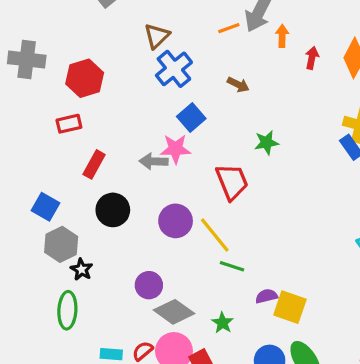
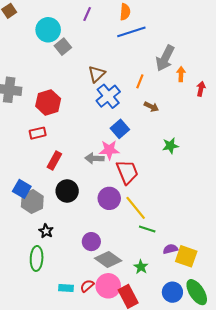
orange line: (229, 28) -> (140, 81), moved, turned -48
red trapezoid: (232, 182) -> (127, 172), moved
gray hexagon: (61, 244) -> (32, 202), moved

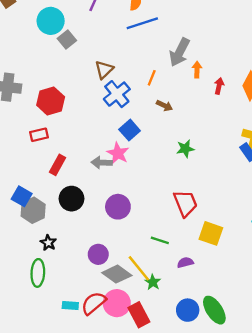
pink star: (109, 150) -> (118, 153), turned 30
red trapezoid: (127, 172) -> (185, 203), moved
yellow line: (136, 208) -> (139, 268), moved
yellow square: (186, 256) -> (211, 233), moved
red semicircle: (87, 286) -> (94, 303), size x1.6

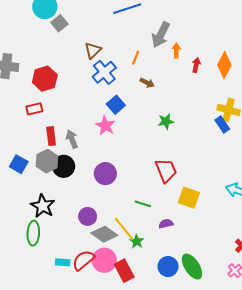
gray arrow: (102, 163) -> (72, 139), moved, turned 66
red rectangle: (58, 165) -> (51, 136), turned -36
gray hexagon: (33, 210) -> (47, 161), moved
black star: (48, 243) -> (43, 206), size x1.6

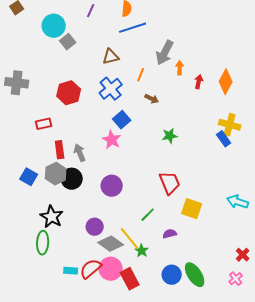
brown triangle: (93, 50) -> (111, 57), moved, turned 30
red hexagon: (45, 79) -> (69, 93), moved
green line: (143, 204) -> (148, 215), turned -63

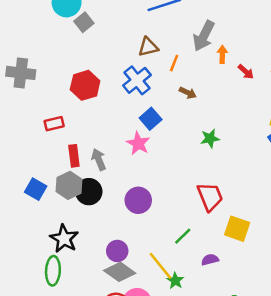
brown triangle: (111, 57) -> (148, 47), moved
red arrow: (199, 82) -> (246, 72), turned 120
gray diamond: (111, 244) -> (120, 272), moved

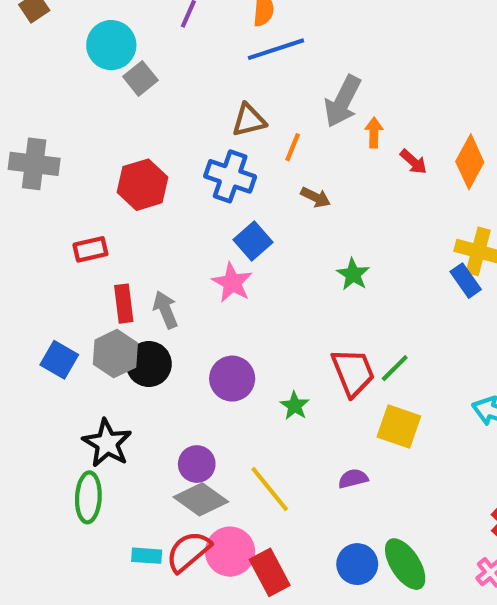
blue cross: (137, 80) -> (230, 176), turned -32
green star: (210, 138) -> (353, 274), turned -30
green line: (183, 236) -> (395, 368), moved
green star: (175, 281) -> (295, 406), moved

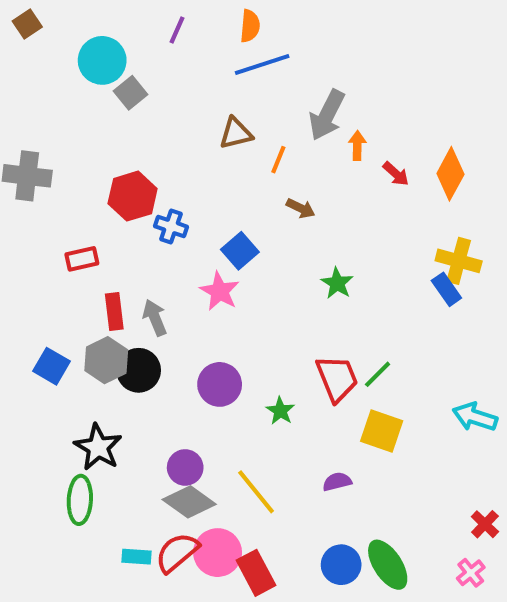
blue cross: (230, 176) -> (171, 226), moved, size x0.7

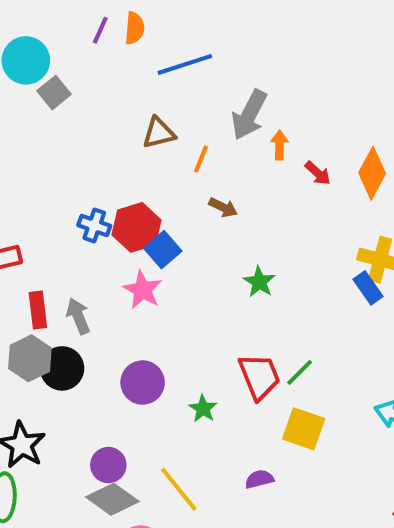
orange semicircle: (250, 26) -> (135, 28), moved
red hexagon: (133, 196) -> (137, 227), moved

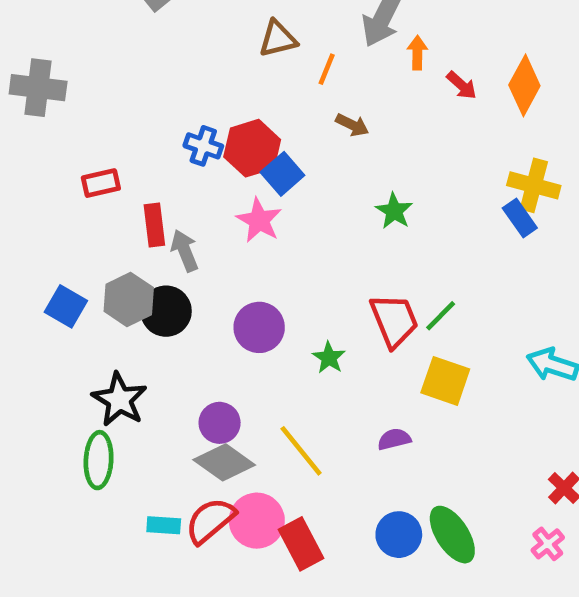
red rectangle: (38, 310) -> (154, 225), moved

